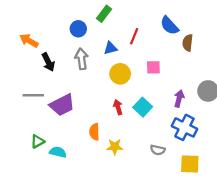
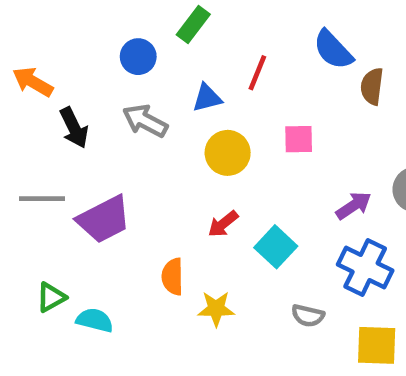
gray arrow: (82, 59) -> (145, 121), turned -54
purple arrow: (179, 98) -> (354, 206), turned 42
red arrow: (118, 107) -> (223, 224), turned -112
cyan square: (143, 107) -> (276, 247), moved

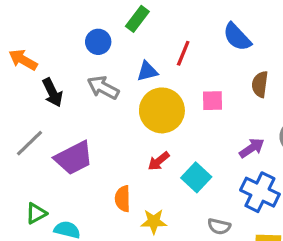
brown semicircle: (372, 86) -> (260, 84), moved
yellow circle: (228, 153) -> (162, 110), size x1.4
gray line: (42, 199) -> (30, 143), turned -44

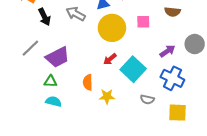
brown semicircle: (260, 84) -> (172, 12), turned -91
cyan square: (196, 177) -> (133, 69), size x1.4
green triangle: (36, 213) -> (50, 81), moved, turned 32

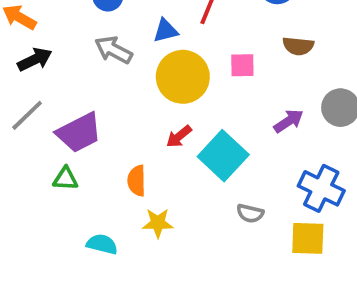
black arrow: (44, 17) -> (35, 60), moved, turned -90
blue cross: (172, 78) -> (321, 188), moved
yellow star: (107, 96) -> (158, 223), moved
cyan semicircle: (53, 101) -> (102, 244), moved

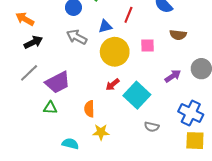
yellow square: (308, 238) -> (195, 141), moved

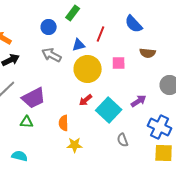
purple arrow: (173, 76) -> (139, 101), moved
gray semicircle: (152, 127) -> (123, 140), turned 56
cyan semicircle: (70, 144) -> (20, 156), moved

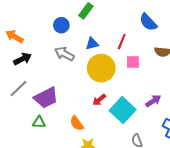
red line: (101, 34) -> (122, 42), moved
orange semicircle: (64, 123) -> (77, 123), turned -35

